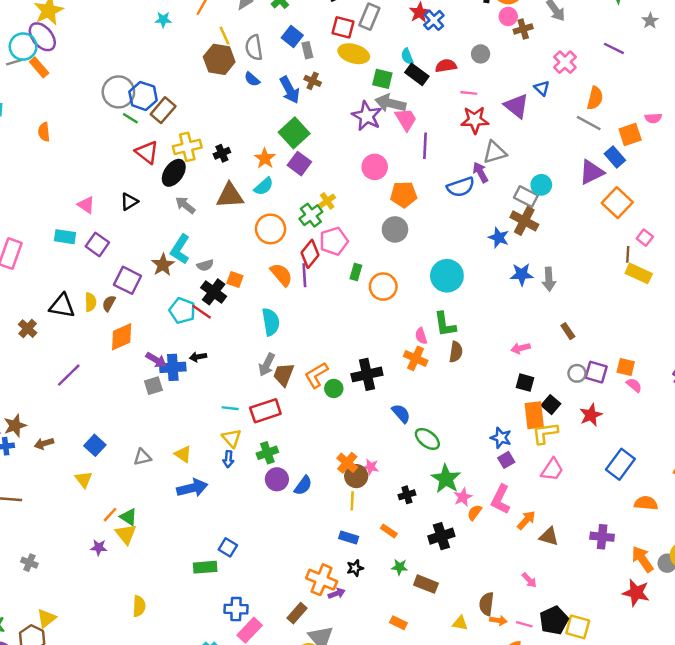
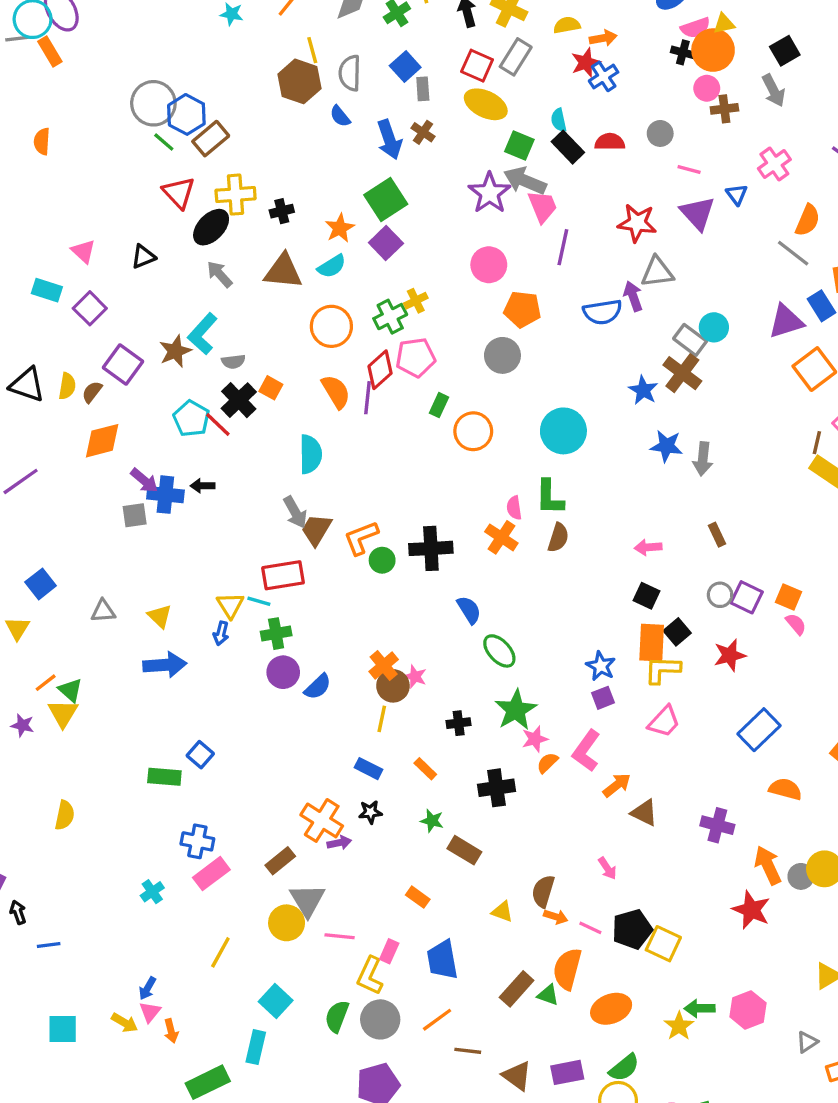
pink line: (469, 93) -> (689, 170), moved
gray arrow: (267, 365) -> (295, 512), turned -65
cyan line: (230, 408) -> (259, 601), moved

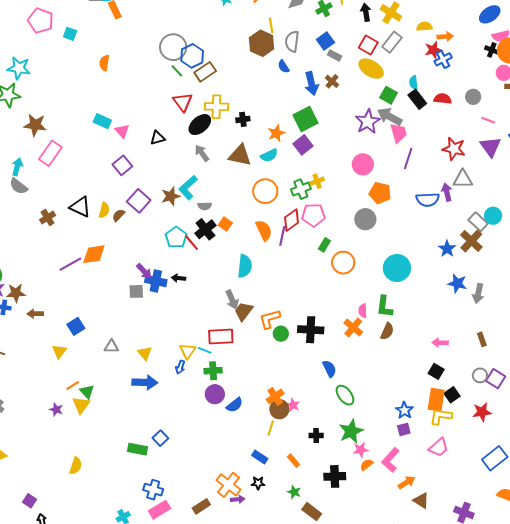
gray rectangle: (423, 89) -> (335, 55), turned -64
cyan rectangle: (47, 290) -> (102, 121), moved
orange diamond: (102, 441) -> (94, 254), moved

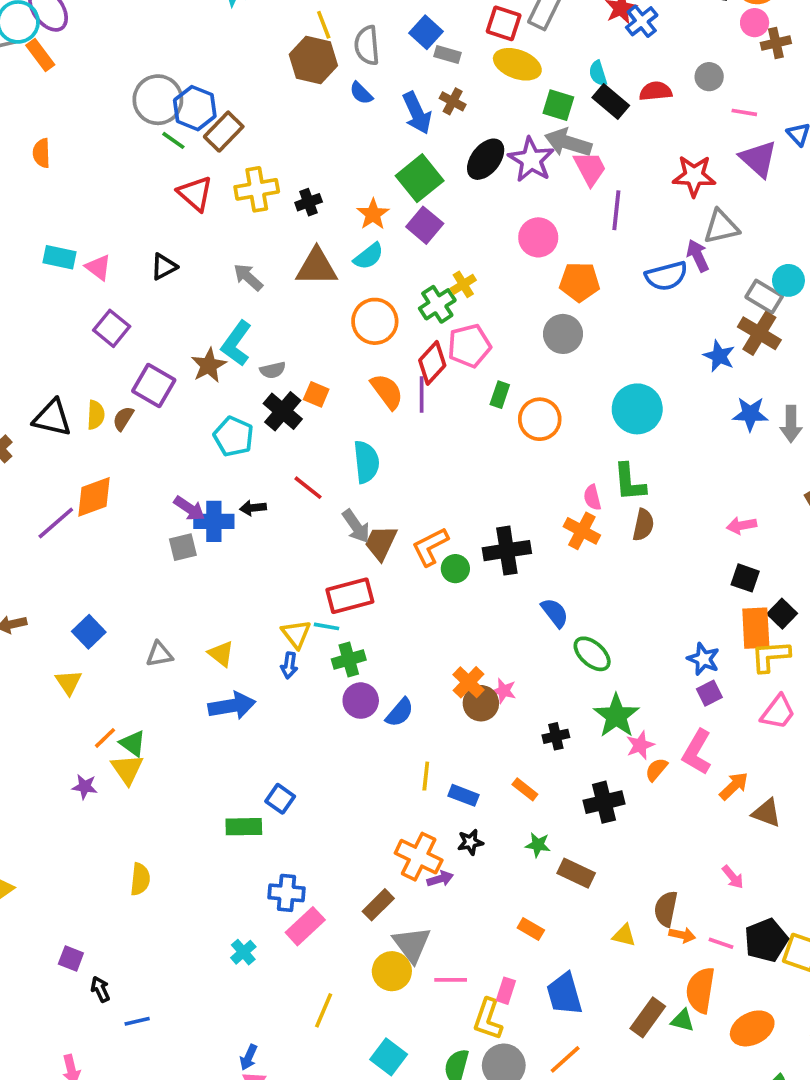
black ellipse: (200, 125) -> (486, 159), moved
red line: (191, 243) -> (308, 488), moved
yellow line: (271, 428) -> (426, 776), moved

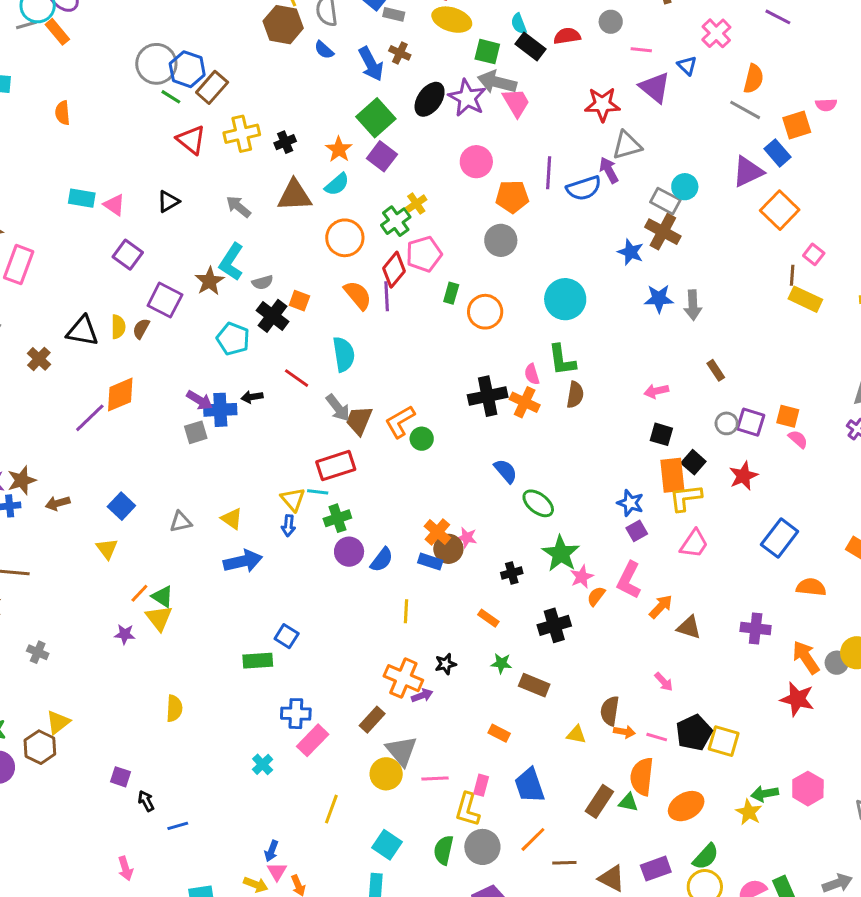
purple line: (616, 210) -> (549, 173), moved
black cross: (507, 551) -> (488, 396), moved
blue rectangle: (464, 795) -> (430, 562), moved

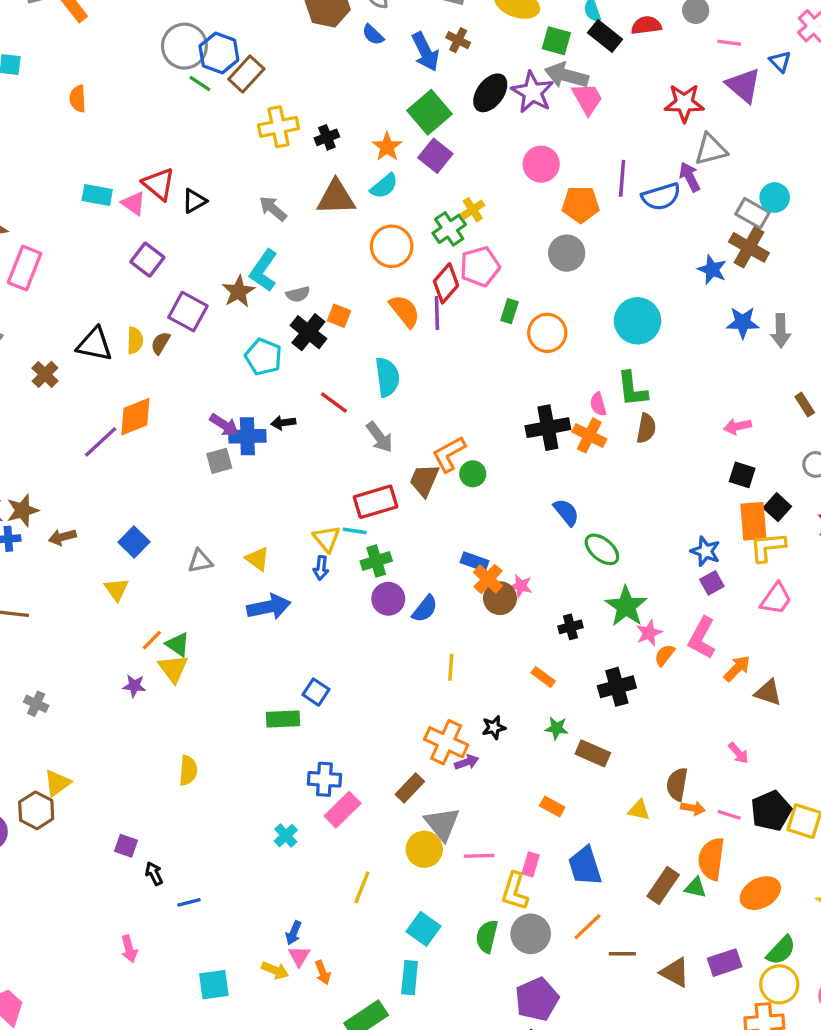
red triangle: (191, 140) -> (159, 184), moved
brown trapezoid: (359, 420) -> (424, 480), moved
blue rectangle: (430, 562) -> (474, 562), moved

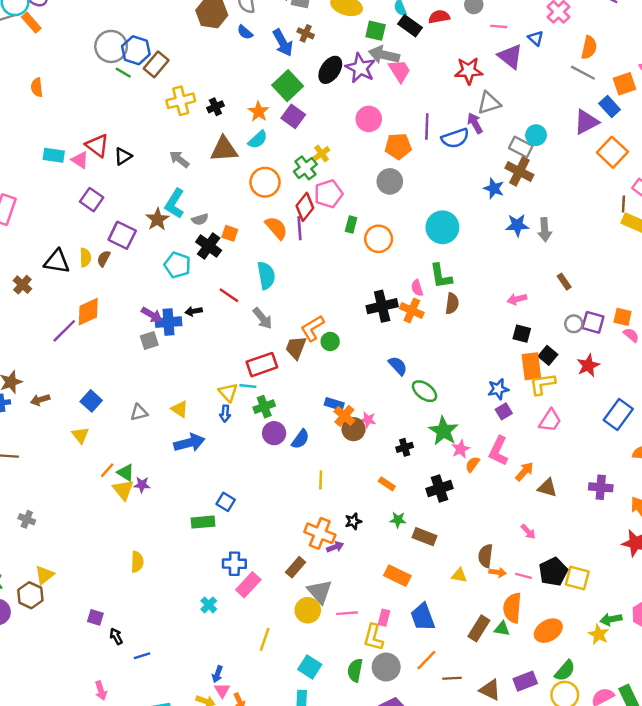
blue star: (705, 551) -> (498, 389), turned -30
purple star: (134, 686) -> (142, 485), moved
orange rectangle: (552, 806) -> (397, 576), size x1.5

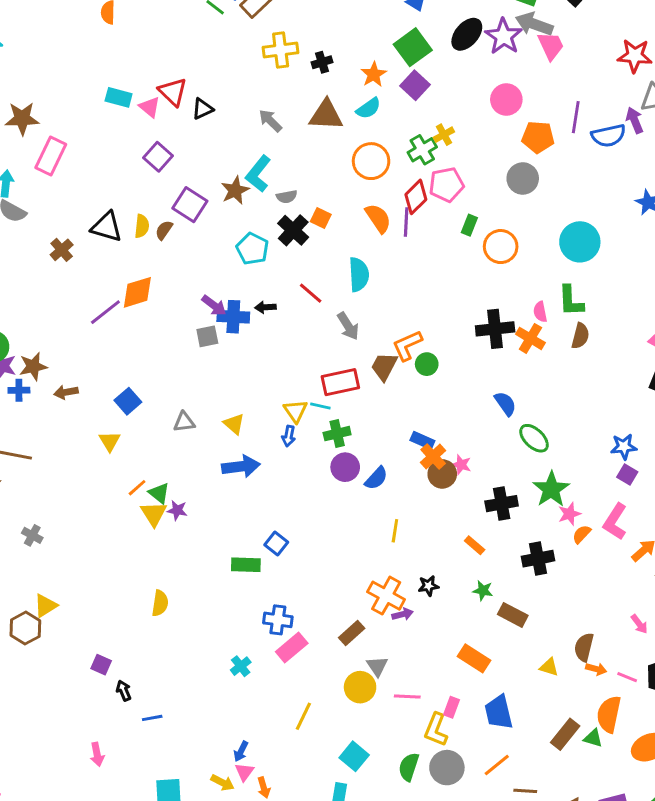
purple square: (504, 411) -> (627, 474), turned -35
black cross: (405, 447) -> (502, 504), size x1.5
gray triangle: (320, 592) -> (377, 666), size x0.7

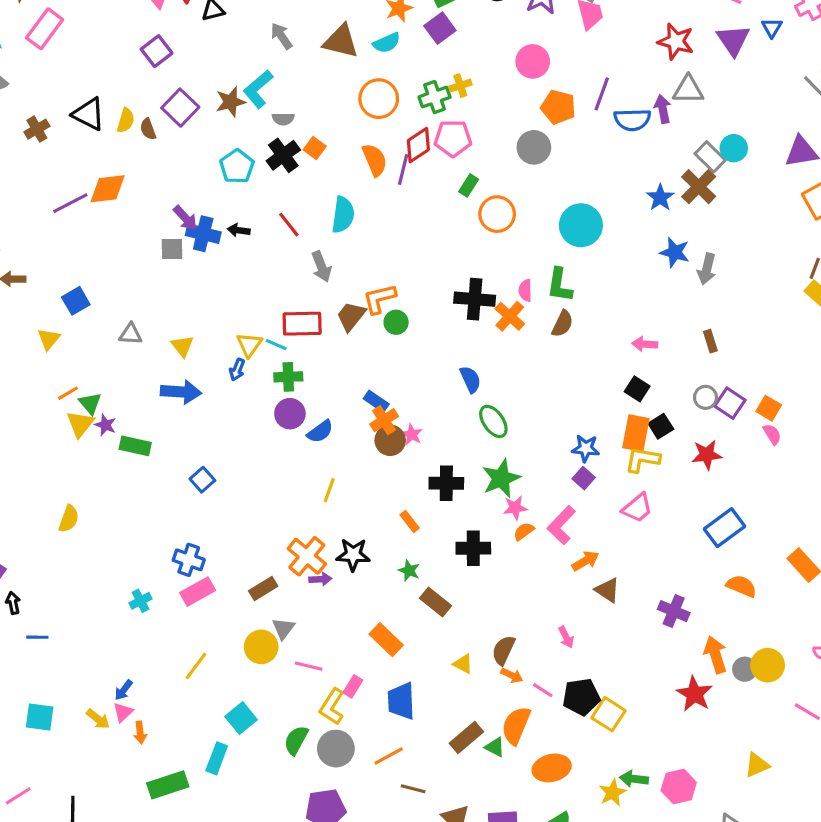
brown semicircle: (164, 230) -> (148, 129), turned -66
green rectangle: (246, 565) -> (135, 446), moved
black star: (428, 586) -> (353, 555), size x1.5

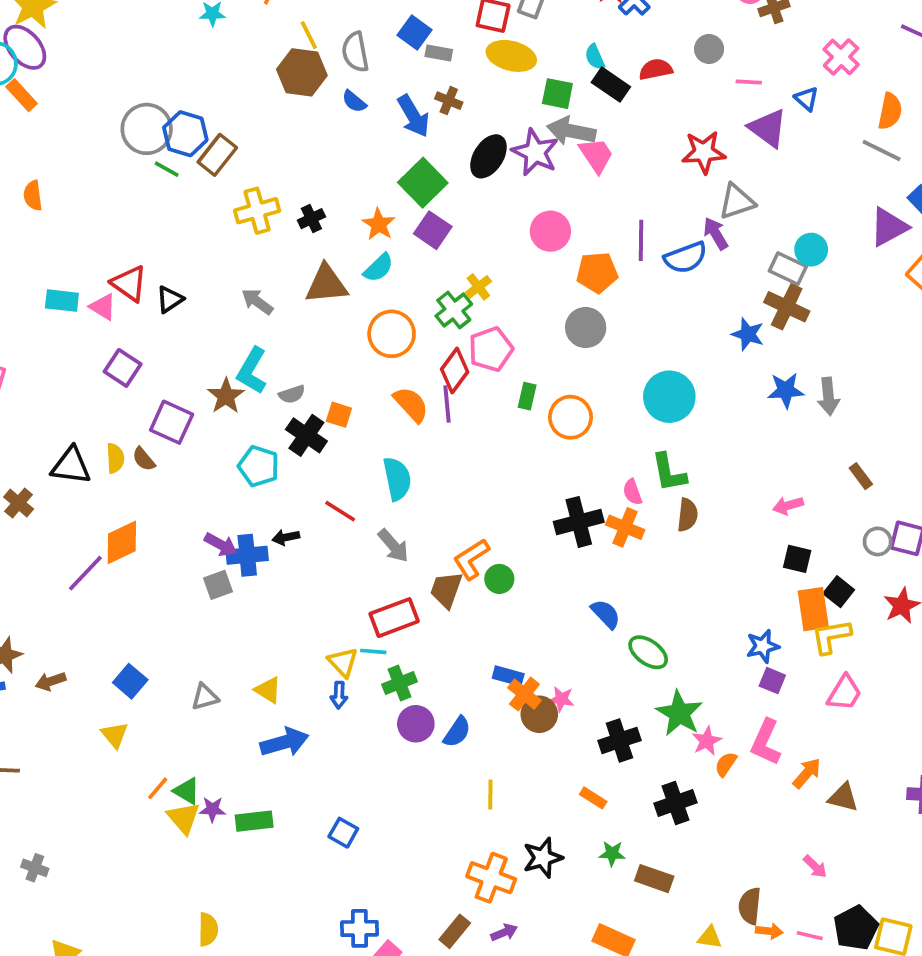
purple arrow: (320, 579) -> (504, 932), moved

